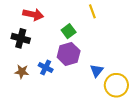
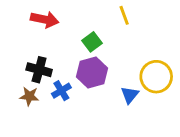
black cross: (21, 38) -> (39, 70), moved
blue cross: (46, 68) -> (61, 91), turned 32
yellow circle: (116, 85) -> (156, 77), moved

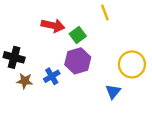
red arrow: (45, 20) -> (53, 26), moved
black cross: (39, 70) -> (14, 57), moved
blue triangle: (130, 95) -> (113, 92), moved

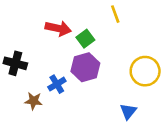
brown star: (25, 81) -> (33, 101), moved
blue triangle: (113, 92) -> (128, 111), moved

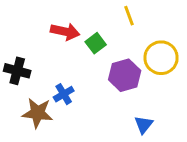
purple hexagon: (85, 67) -> (125, 75), moved
yellow circle: (145, 71) -> (161, 58), moved
brown star: (33, 101) -> (37, 113), size x1.5

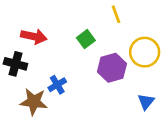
red arrow: (65, 32) -> (34, 36), moved
blue triangle: (144, 125) -> (146, 102), moved

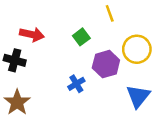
blue cross: (57, 85) -> (76, 84), moved
brown star: (34, 102) -> (17, 102), moved, turned 30
blue triangle: (146, 102) -> (138, 96), size x1.5

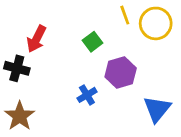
red arrow: (32, 34) -> (36, 39), turned 105
yellow circle: (137, 49) -> (156, 23), moved

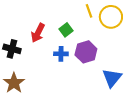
red arrow: (36, 39) -> (38, 33), moved
blue cross: (87, 95) -> (61, 54), moved, turned 32

